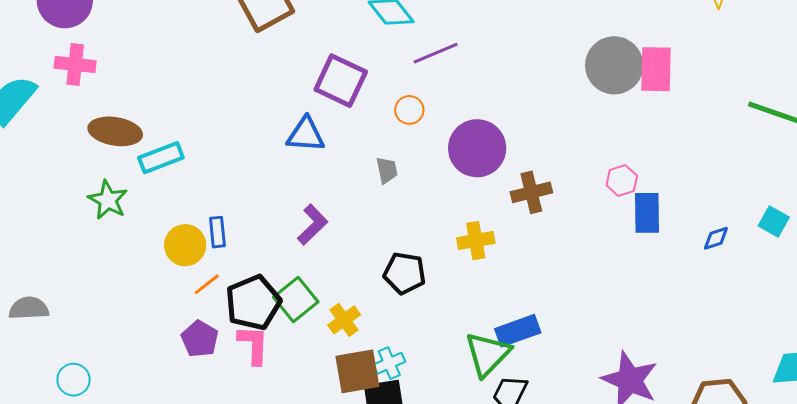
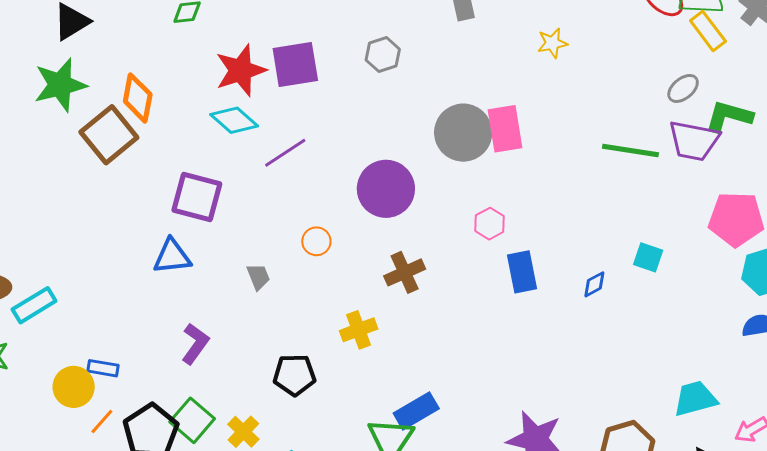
orange circle: (409, 110) -> (316, 241), moved
purple circle: (477, 148) -> (386, 189), moved
pink hexagon: (622, 181) -> (490, 224), moved
blue rectangle: (217, 232) -> (103, 368), turned -64

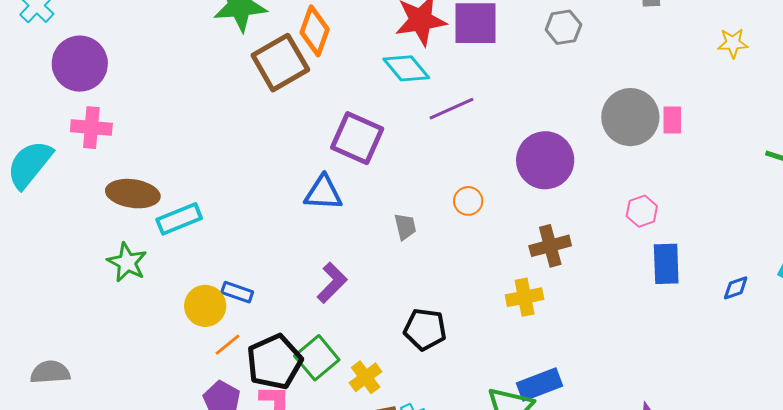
pink rectangle: (505, 129) -> (672, 120), size x0.6
yellow cross: (359, 330) -> (525, 297), moved

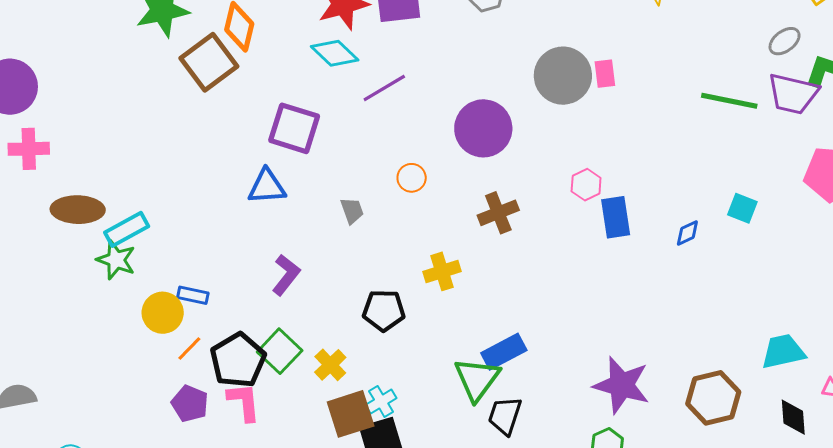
pink hexagon: (642, 211) -> (586, 185), moved
green star: (127, 262) -> (116, 260), moved
yellow cross: (525, 297) -> (442, 271), moved

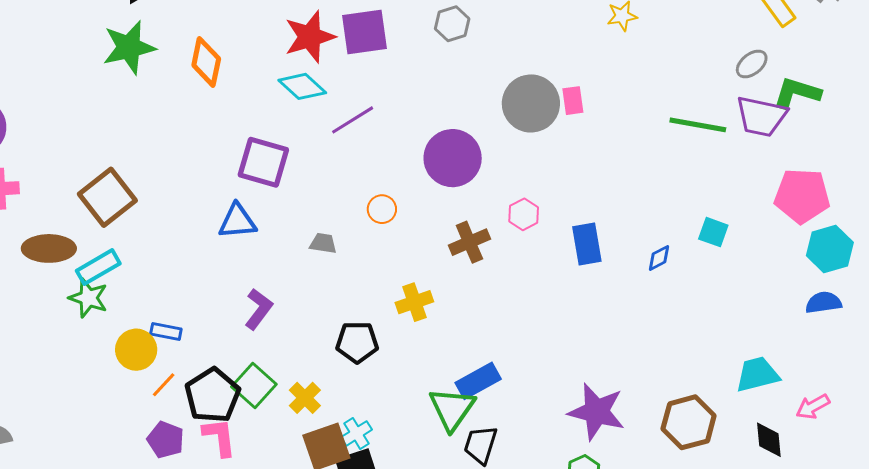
brown square: (209, 62) -> (107, 197), moved
pink hexagon: (586, 185) -> (524, 214), moved
gray trapezoid: (352, 211) -> (323, 243), turned -60

